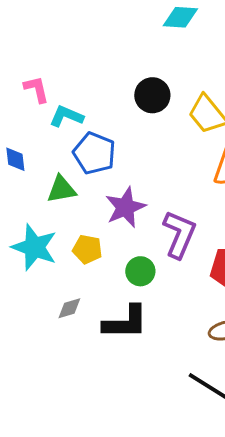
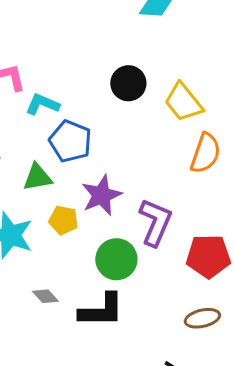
yellow pentagon: (87, 249) -> (63, 220), moved
green circle: (140, 271) -> (116, 259), size x1.4
gray diamond: (69, 308) -> (45, 296), turned 64

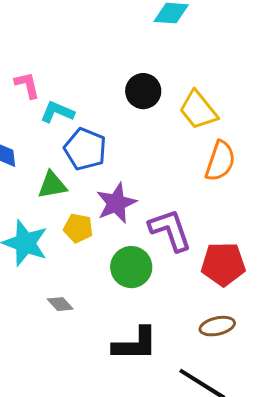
purple L-shape: (155, 222) -> (170, 230), turned -42
black L-shape: (101, 310) -> (135, 344), moved

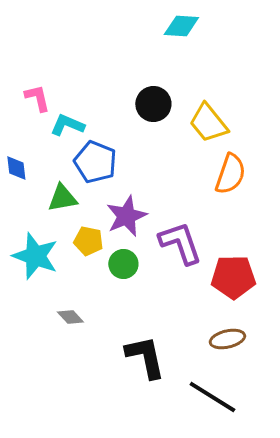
green circle: (131, 267) -> (123, 264), moved, size x0.7
black L-shape: (135, 344) -> (145, 357), turned -102

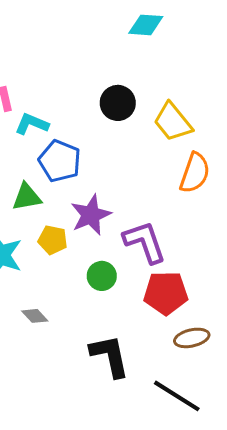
green circle: (123, 264) -> (102, 276), moved
red pentagon: (233, 277) -> (166, 293), moved

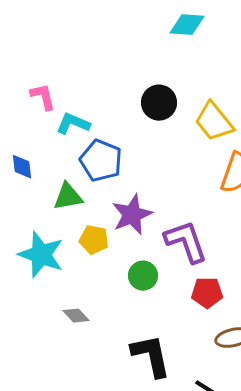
red pentagon: (166, 293) -> (207, 293), size x0.7

